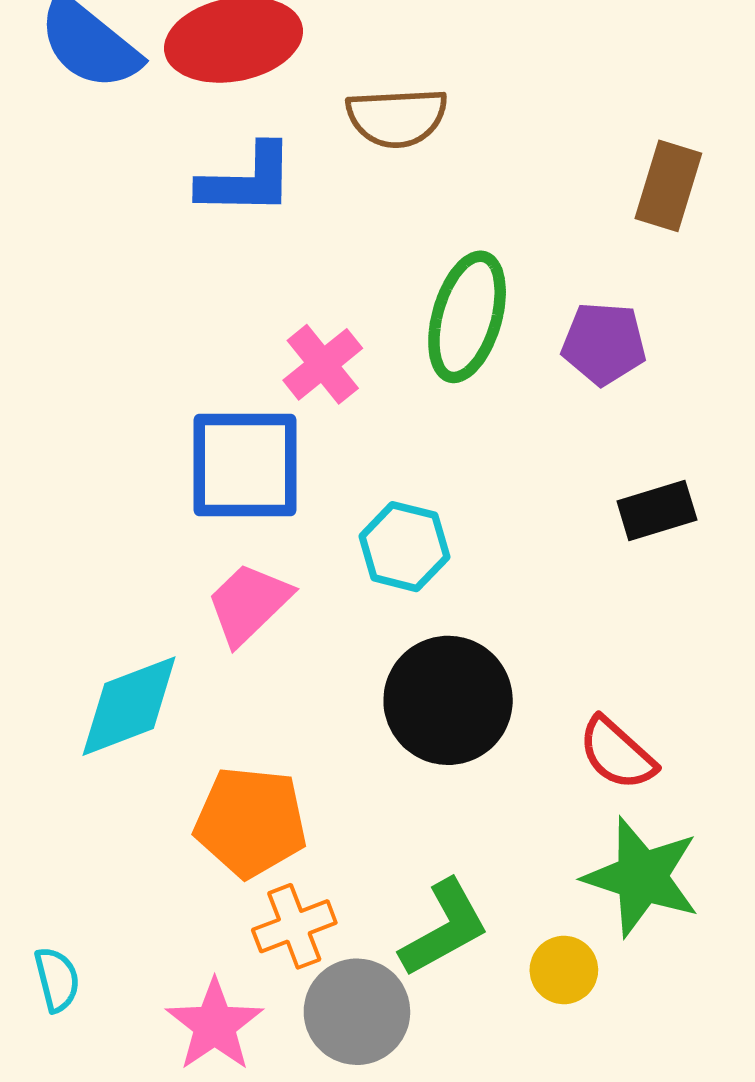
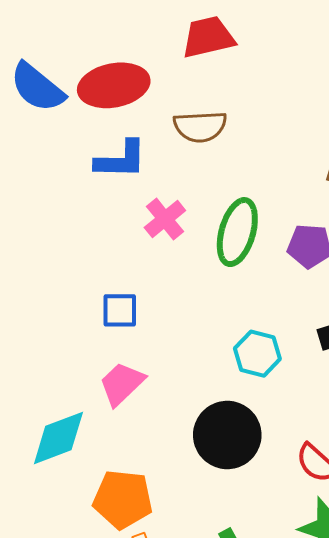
pink cross: (323, 364) -> (165, 219), moved
blue square: (245, 465) -> (120, 310), size x0.6
cyan hexagon: (404, 547) -> (257, 354), moved

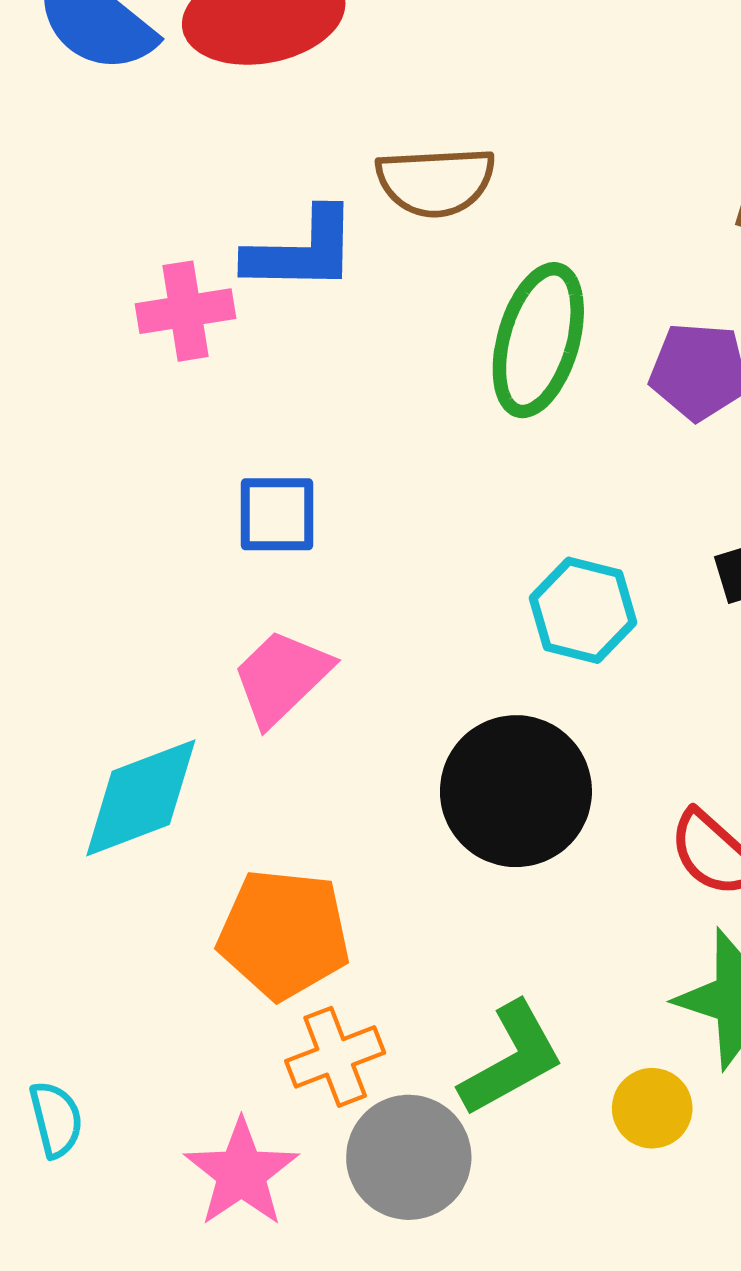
brown semicircle: (200, 127) -> (436, 182), moved
blue L-shape: (121, 160) -> (302, 251), moved
pink cross: (165, 219) -> (186, 311), moved, turned 30

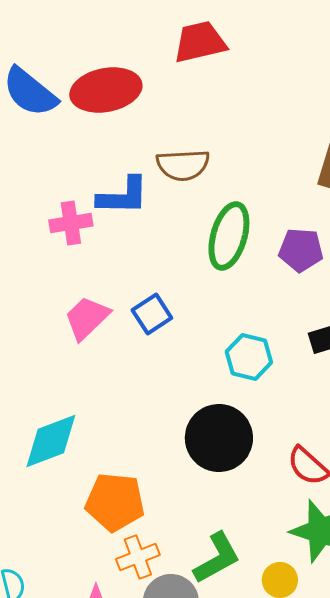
blue square: (277, 514) -> (152, 314), moved, turned -33
pink trapezoid: (282, 677) -> (87, 318), moved

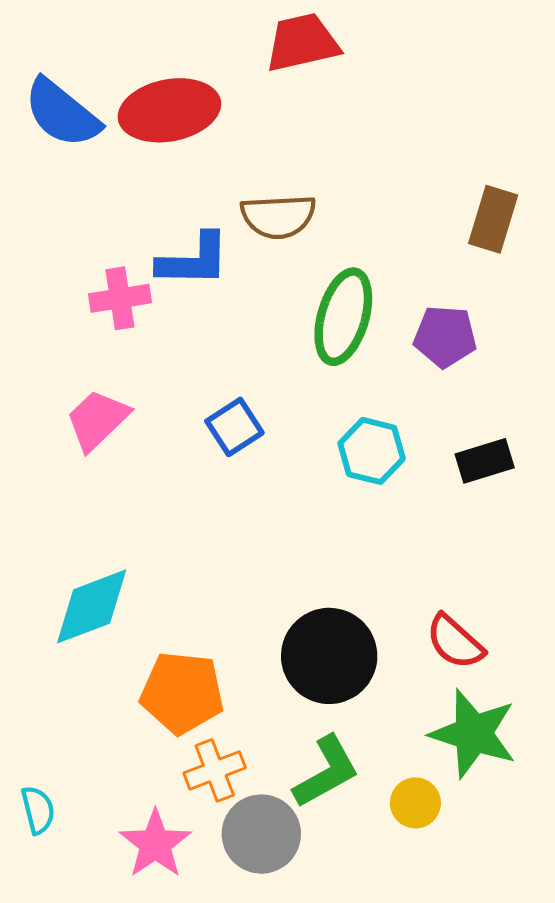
pink trapezoid: (87, 318) -> (97, 420), moved
cyan hexagon: (249, 357) -> (372, 451), moved
black circle: (219, 438) -> (329, 656), moved

